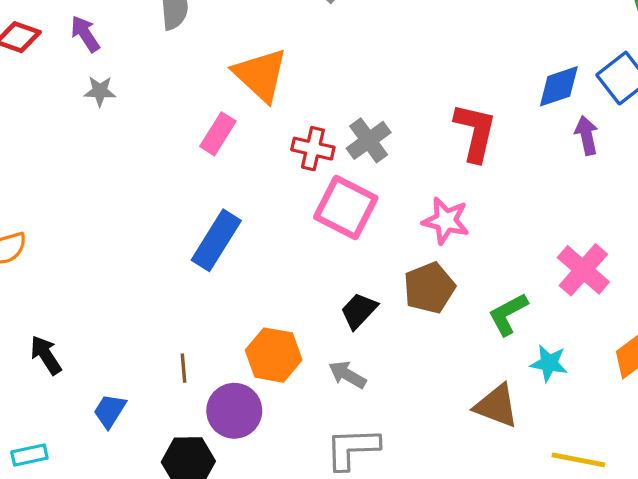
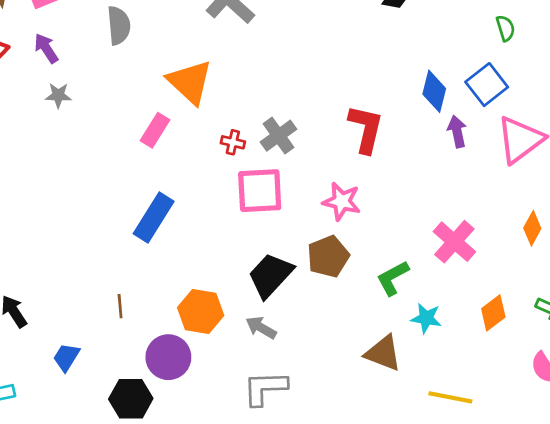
blue diamond: (559, 86) -> (434, 91), turned -57
red cross: (313, 149) -> (233, 142), size x0.7
pink square: (346, 208) -> (260, 191), turned -30
black trapezoid: (359, 311) -> (270, 275), size x1.5
brown line: (183, 368) -> (120, 306), moved

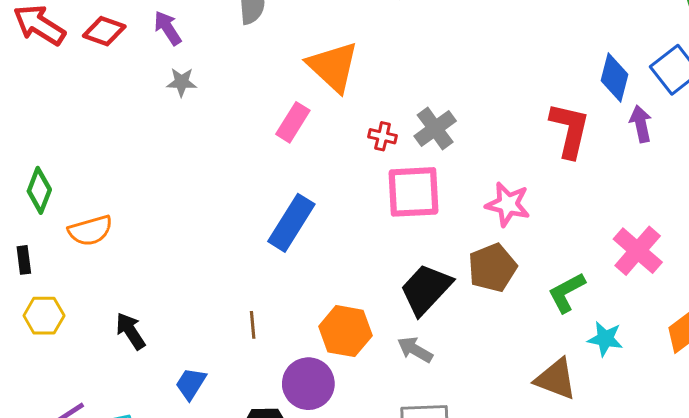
red L-shape: (366, 129) -> (570, 130), moved

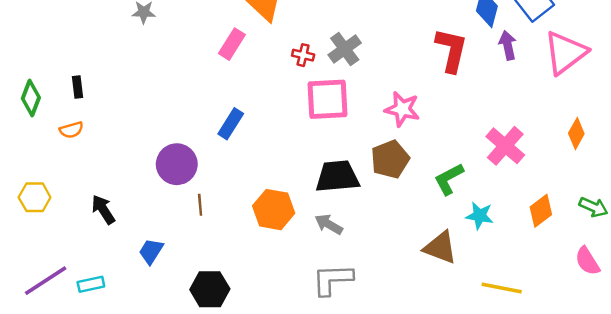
blue rectangle: (291, 223) -> (231, 124), size x0.7
orange semicircle: (90, 231) -> (71, 130), size x0.7
black rectangle: (24, 260) -> (77, 87), moved
black trapezoid: (426, 289) -> (337, 176), turned 42
purple circle: (308, 384) -> (177, 164), moved

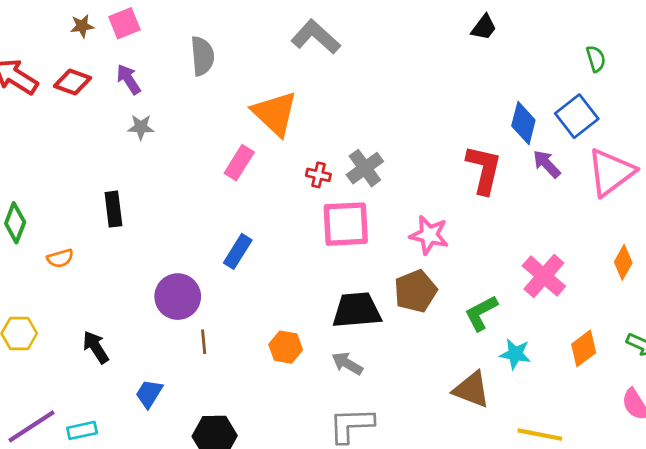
purple arrow: (508, 45) -> (547, 164), turned -32
black rectangle: (77, 87) -> (113, 209), moved, size x1.4
orange hexagon: (274, 210) -> (286, 347), size x0.7

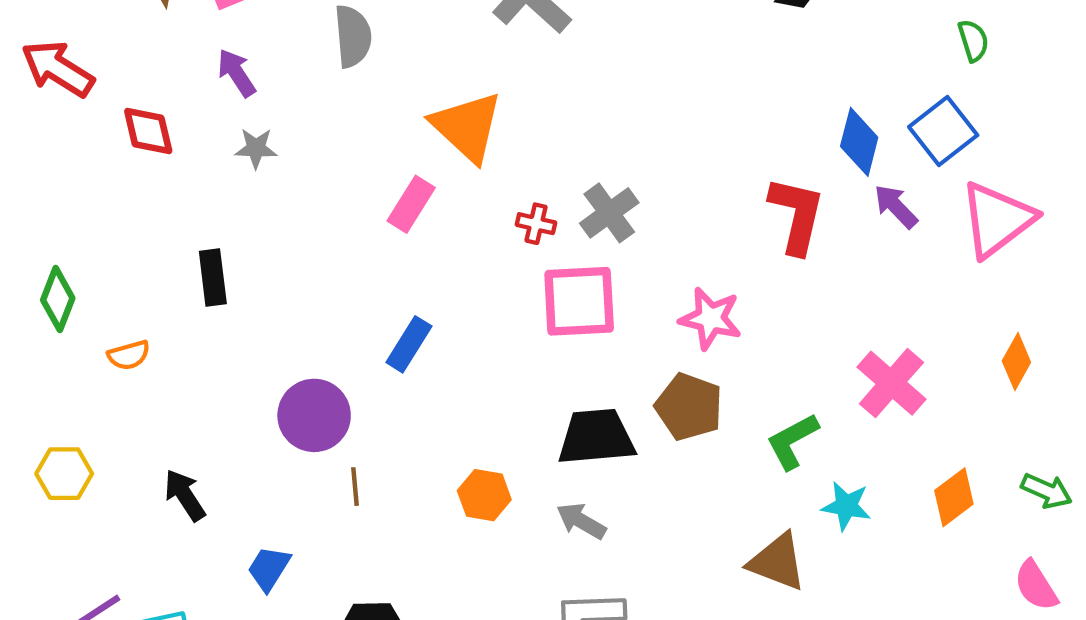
red diamond: (72, 82) -> (148, 131), moved, turned 57
brown pentagon: (415, 291) -> (689, 407), turned -30

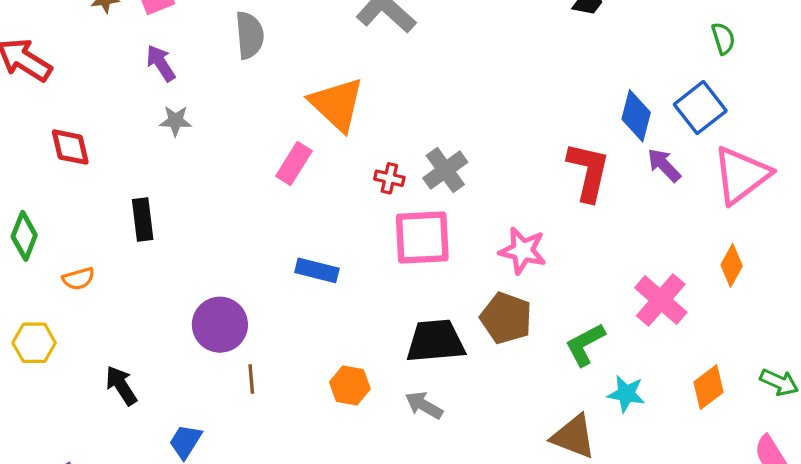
red diamond: (148, 131) -> (70, 147), moved
blue rectangle: (409, 344) -> (317, 270), moved, turned 72
orange diamond: (1016, 362) -> (732, 265), moved
yellow hexagon: (64, 474) -> (34, 343), moved

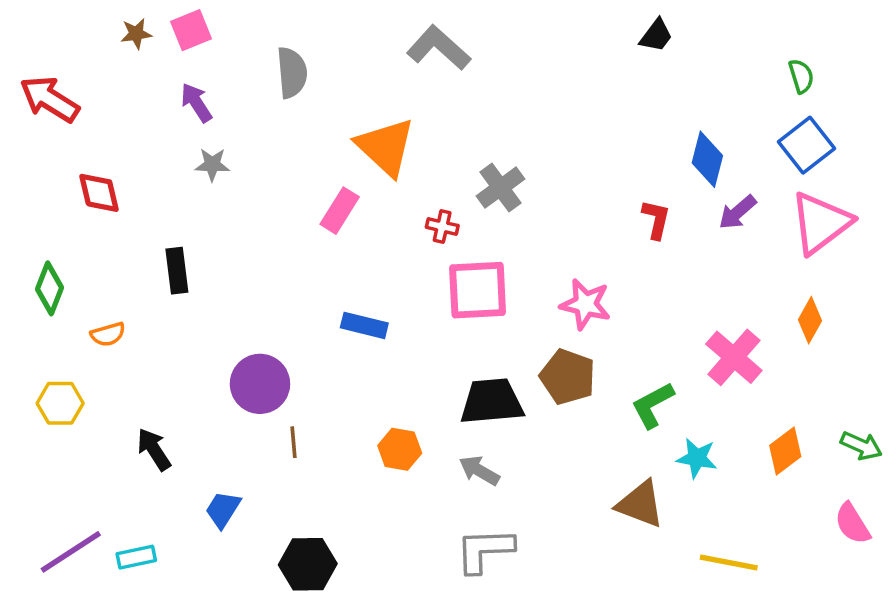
blue square: (700, 108) -> (806, 145), moved
purple arrow: (664, 165) -> (738, 212), turned -87
gray cross: (445, 170) -> (501, 188), moved
red L-shape: (588, 172) -> (656, 219), size x0.6

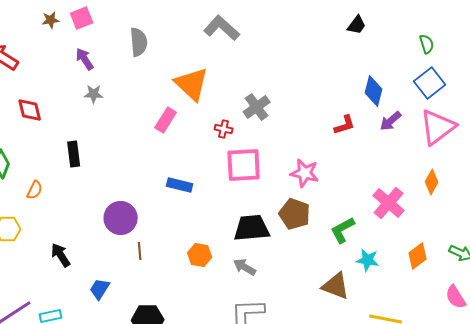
black trapezoid: (656, 35) -> (357, 25), moved
red L-shape: (656, 219) -> (345, 125), turned 60
orange semicircle: (108, 334) -> (35, 190), turned -48

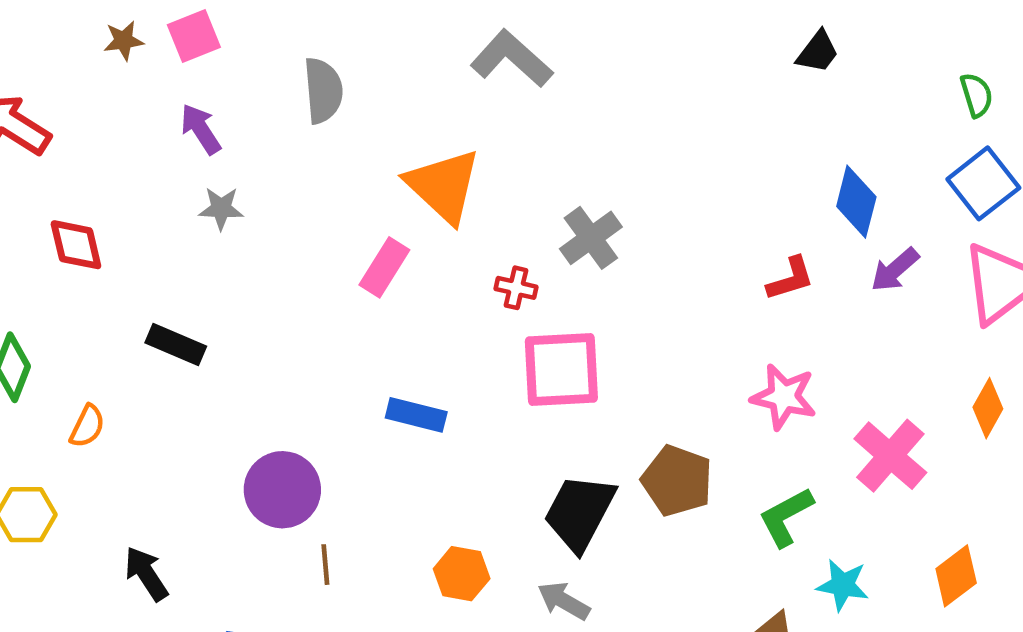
black rectangle: (74, 154) -> (176, 345), turned -60
pink star: (305, 173) -> (784, 397), moved
black trapezoid: (252, 228) -> (580, 512), turned -57

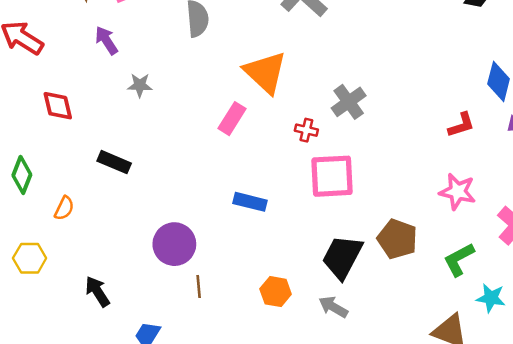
purple arrow: (201, 129) -> (106, 40), moved

